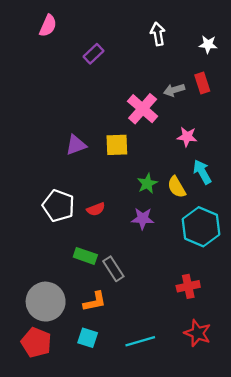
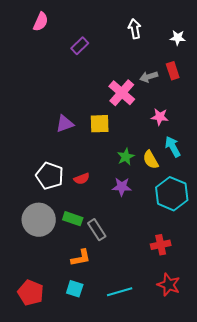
gray circle: (46, 302) -> (39, 220), moved

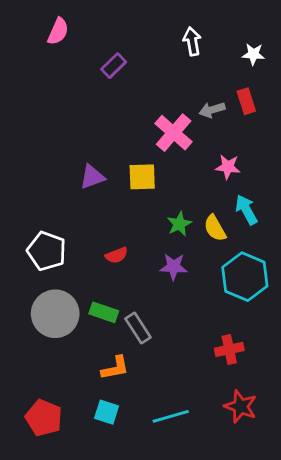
white pentagon: (50, 176) -> (47, 251), moved

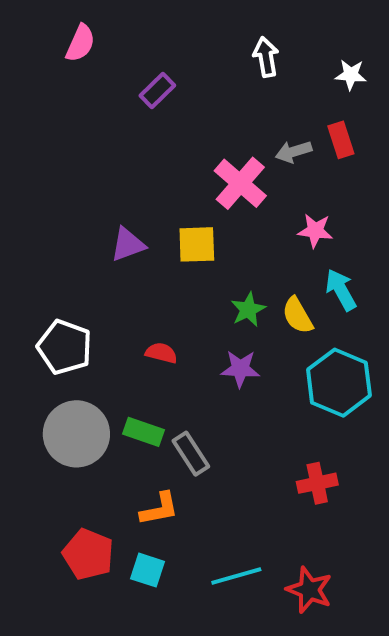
red semicircle: (117, 255) -> (161, 353), turned -145
red star: (241, 406) -> (309, 590), moved
red pentagon: (44, 418) -> (88, 554), moved

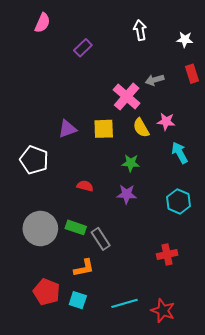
red rectangle: (341, 140) -> (192, 74), moved
green star: (248, 310) -> (131, 163), turned 30
yellow semicircle: (297, 315) -> (141, 128), moved
white pentagon: (65, 347) -> (34, 160), moved
cyan hexagon: (339, 383) -> (179, 201), size x0.7

